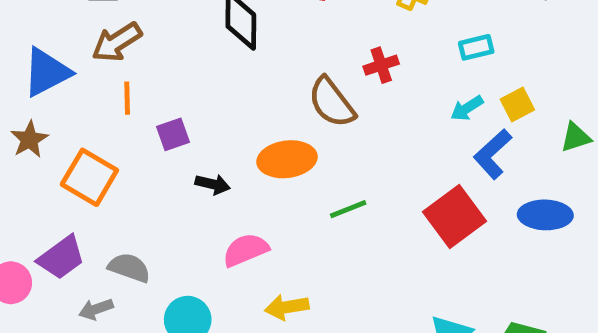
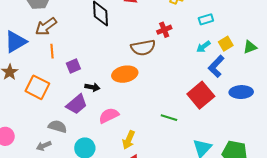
brown semicircle: (332, 102) -> (143, 48), turned -60
green triangle: (576, 137) -> (250, 47), moved
green line: (348, 209) -> (169, 118), moved, turned 42
purple trapezoid: (61, 258) -> (77, 104), moved
yellow arrow: (287, 307) -> (129, 140), turned -54

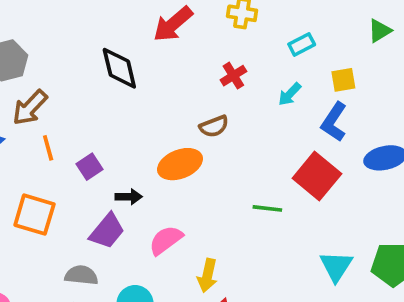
yellow square: (226, 44) -> (343, 80), turned 32
cyan arrow: (203, 47) -> (290, 94), moved
green triangle: (250, 47) -> (380, 31), moved
brown semicircle: (143, 48) -> (214, 126), moved, size x0.7
green line: (169, 118) -> (267, 208), moved

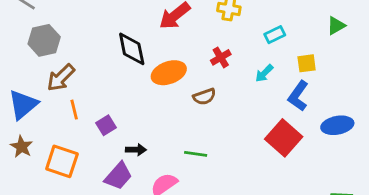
orange ellipse: (180, 164) -> (169, 73), moved
green line: (267, 208) -> (196, 154), moved

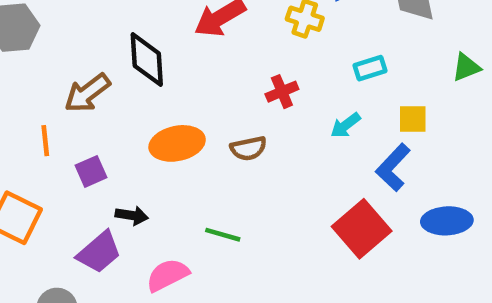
orange ellipse: (169, 73) -> (177, 143), moved
brown arrow: (61, 78) -> (87, 93), moved

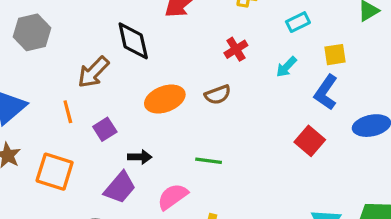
red square: (362, 229) -> (310, 141), size x0.7

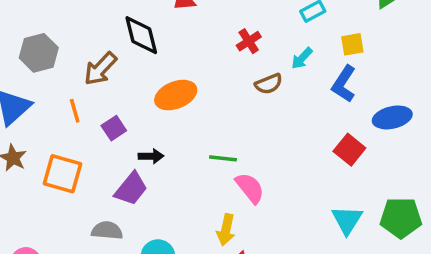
gray hexagon: (32, 32) -> (39, 53), moved
brown semicircle: (218, 95) -> (269, 84), moved
red square: (310, 141) -> (349, 150), moved
pink semicircle: (173, 197) -> (250, 188), moved, turned 88

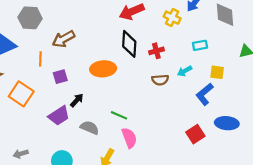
black diamond: (141, 35) -> (129, 44), moved
black arrow: (151, 156) -> (77, 100), turned -64
gray semicircle: (107, 231) -> (90, 128), moved

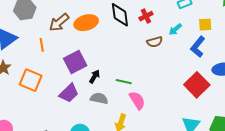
orange ellipse: (103, 69) -> (86, 23), moved
purple square: (60, 77) -> (75, 62), moved, size x1.6
black arrow: (77, 100) -> (95, 76), moved
red square: (195, 134) -> (197, 85), size x1.4

